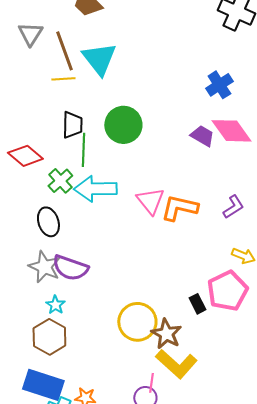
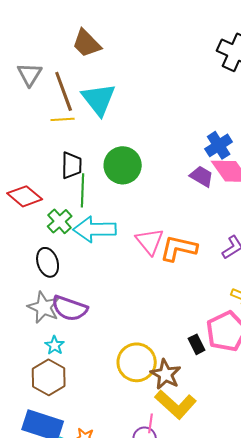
blue cross: (219, 85) -> (219, 145), moved

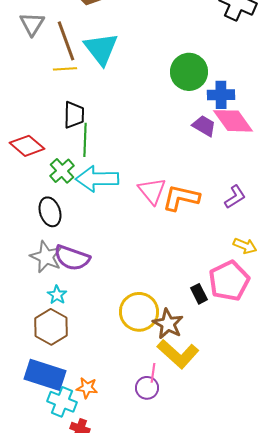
blue cross: (219, 145) -> (221, 95), turned 32
green circle: (123, 165) -> (189, 72), moved

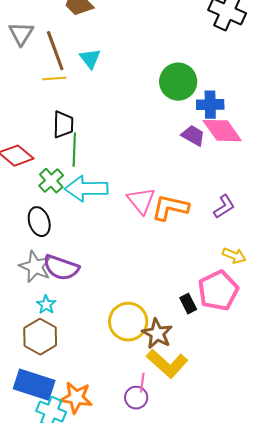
cyan triangle: (101, 49) -> (90, 59), size x0.6
orange star: (87, 388) -> (76, 398), size x1.5

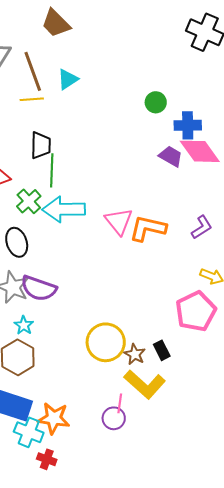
cyan triangle: (90, 59) -> (68, 79), turned 35
green circle: (178, 82) -> (156, 102), size x0.6
black rectangle: (188, 304) -> (162, 350), moved
brown star: (157, 334) -> (135, 354), size x0.7

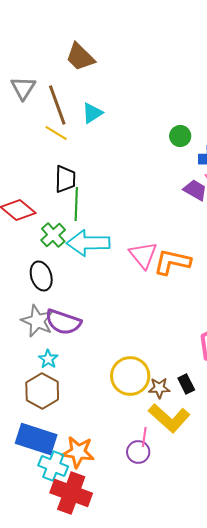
yellow line: (32, 99) -> (56, 133), turned 35
brown star: (135, 354) -> (159, 388), turned -30
red cross: (47, 459) -> (71, 493), size x2.0

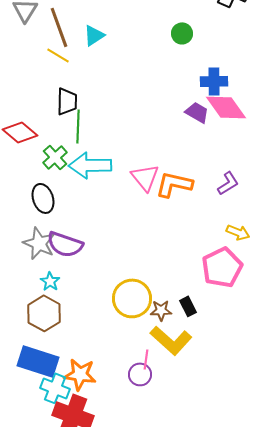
green circle: (180, 136) -> (182, 33), moved

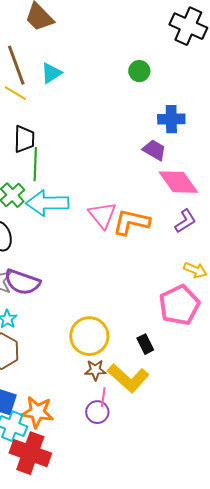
pink diamond: (226, 107) -> (178, 182), moved
brown star: (161, 310) -> (95, 370), moved

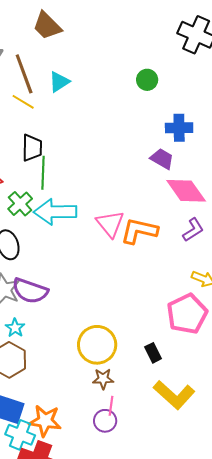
yellow L-shape: (128, 378) -> (174, 395), moved

